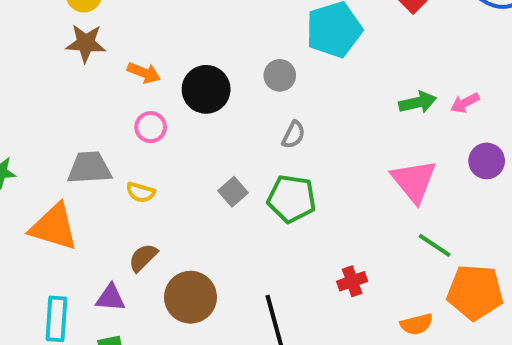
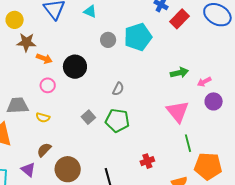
brown star: (86, 43) -> (26, 42), moved
gray circle: (280, 75) -> (108, 40), moved
pink arrow: (465, 103) -> (204, 82), moved
green line: (435, 245) -> (188, 143), turned 42
purple triangle: (111, 298) -> (28, 170), turned 35

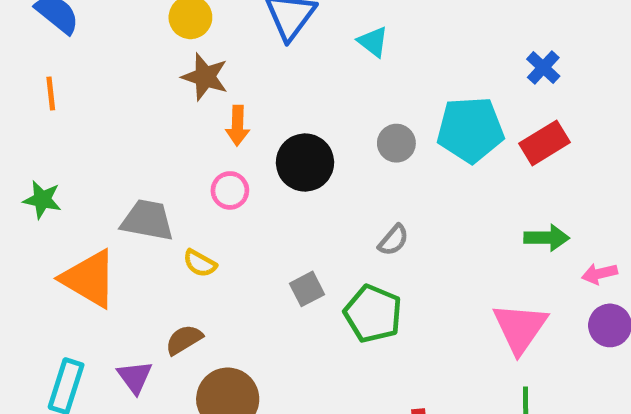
red rectangle: (180, 19) -> (545, 143), moved
gray circle: (108, 40) -> (396, 143), moved
orange arrow: (44, 59) -> (238, 126), turned 56

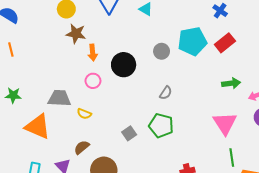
gray square: (307, 289) -> (129, 133), moved

